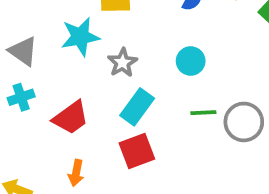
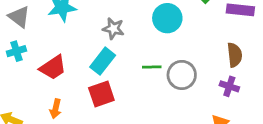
cyan circle: (191, 61) -> (167, 18), moved, size x1.4
gray star: (123, 63) -> (113, 29), moved, turned -30

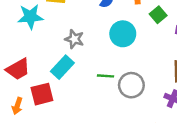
red square: (101, 94) -> (42, 94), moved

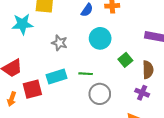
green square: (158, 15) -> (125, 60), moved
cyan rectangle: (62, 67) -> (57, 76), moved, turned 30
gray circle: (131, 85) -> (100, 94), moved

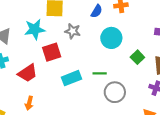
gray star: (59, 43) -> (73, 31), moved
red square: (32, 89) -> (52, 52), moved

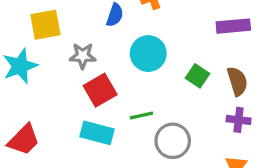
red square: (52, 52) -> (100, 90), moved
cyan rectangle: (71, 78) -> (97, 133), turned 48

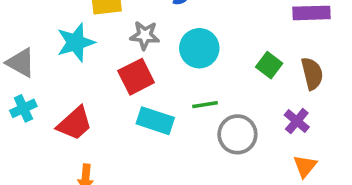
cyan circle: (148, 54) -> (199, 48), moved
red square: (100, 90) -> (136, 77), moved
purple cross: (239, 120) -> (297, 121), moved, turned 30

